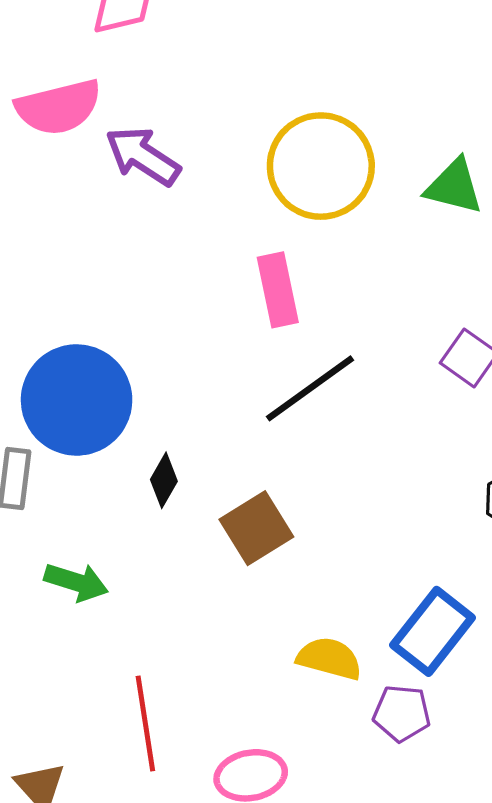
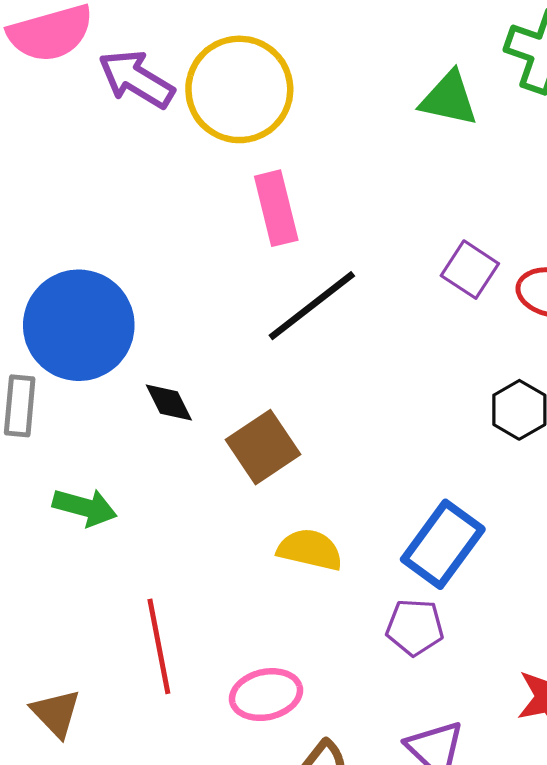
yellow circle: (321, 166) -> (239, 89), moved
black diamond: (164, 480) -> (169, 403), turned -54
yellow semicircle: (329, 658) -> (310, 550), moved

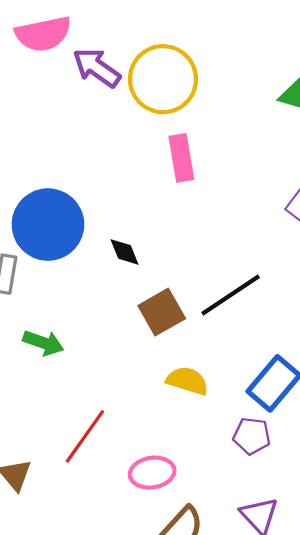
black line: (312, 306) -> (231, 295), moved
black diamond: (169, 403) -> (125, 252), moved
red line: (159, 646) -> (85, 436), turned 42

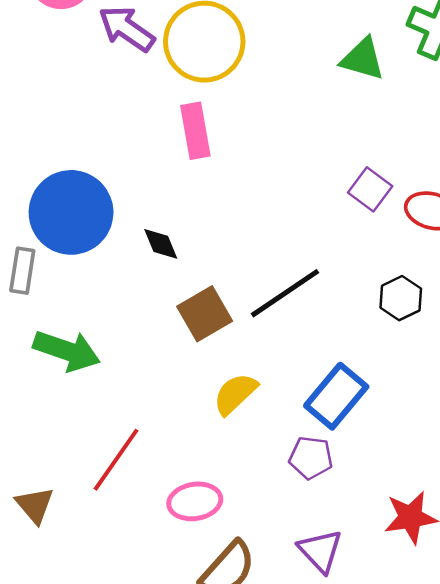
pink rectangle: (181, 158) -> (195, 131), moved
green arrow: (43, 343) -> (67, 351), size x1.4
yellow semicircle: (187, 381) -> (235, 394), turned -60

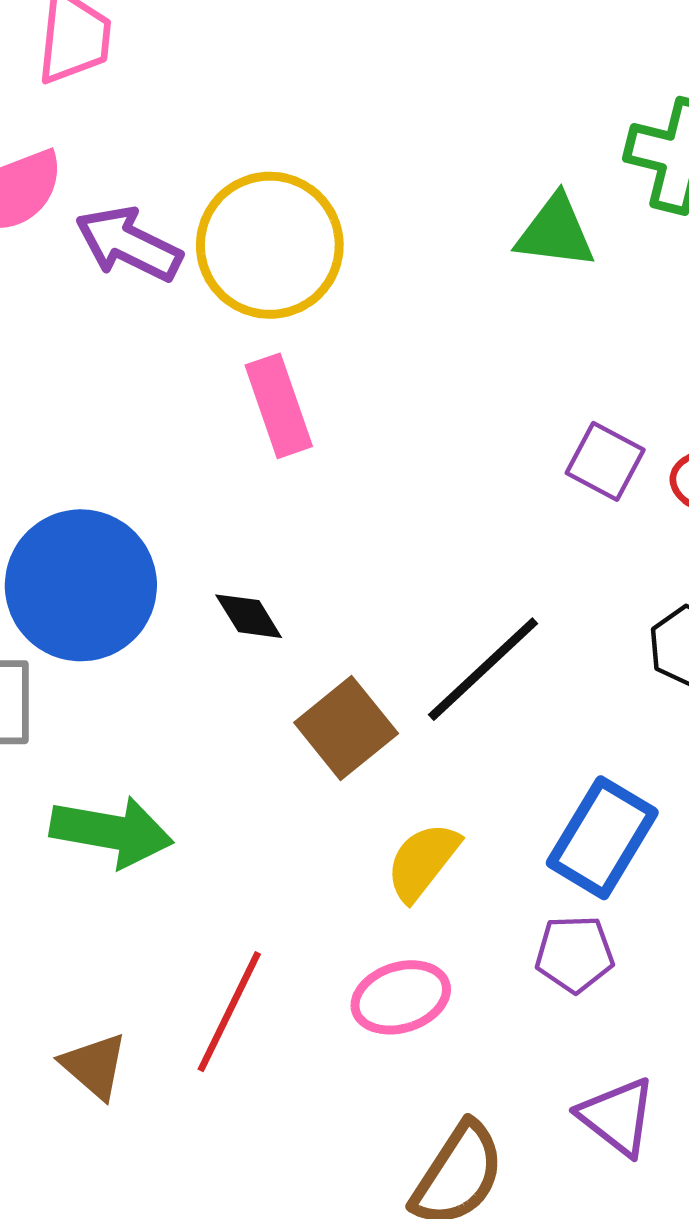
pink ellipse: (195, 501) -> (401, 997), moved
brown triangle: (35, 505) -> (94, 1066), moved

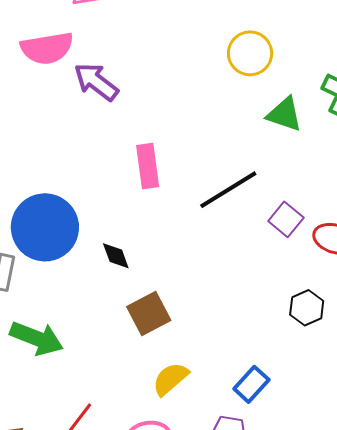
yellow circle: (270, 245) -> (250, 53), moved, size x0.7
black line: (483, 669) -> (228, 190), moved
blue rectangle: (602, 838) -> (251, 384), size x0.7

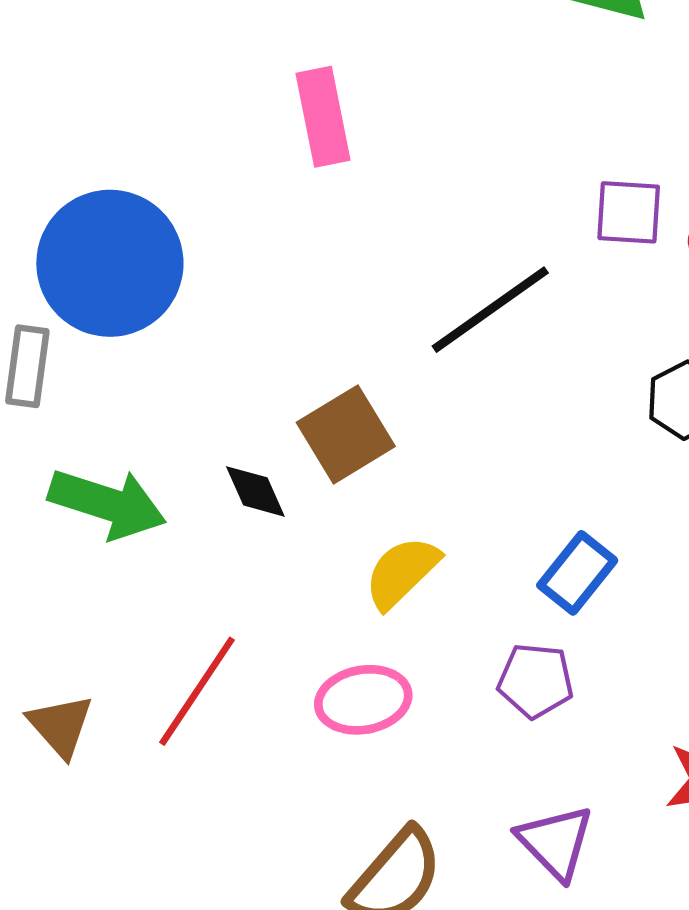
black line: (228, 190) -> (490, 310), moved
purple square: (286, 219) -> (629, 212), turned -32
black diamond: (116, 256) -> (255, 491), moved

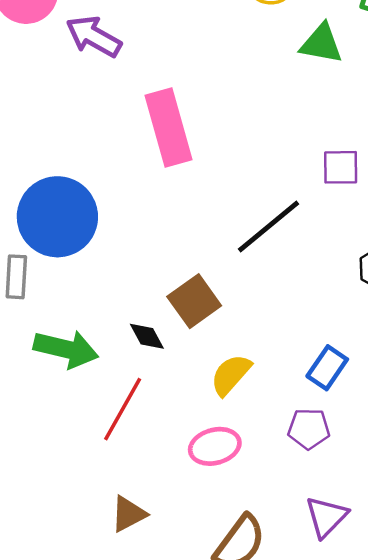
pink rectangle: (323, 117) -> (169, 127), size x1.4
red line: (197, 691) -> (123, 409), moved
brown triangle: (61, 726) -> (128, 514), moved, turned 48
purple triangle: (555, 842) -> (326, 517), turned 33

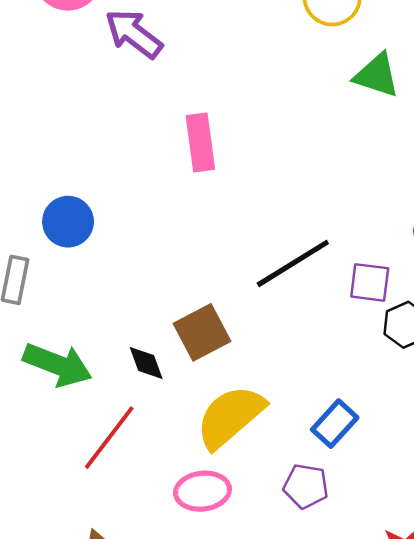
pink rectangle: (169, 127) -> (200, 142), size x0.7
purple square: (341, 167) -> (370, 282), moved
blue circle: (57, 217) -> (68, 222), size x0.6
yellow semicircle: (231, 375) -> (230, 417), size x1.5

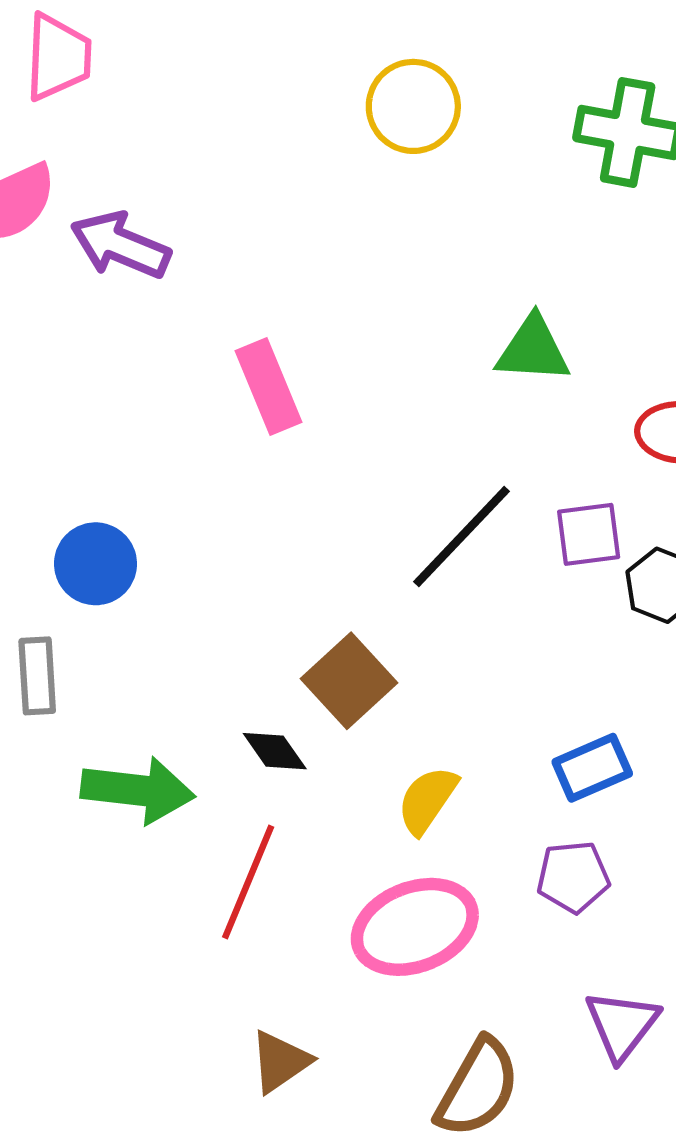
green triangle: (377, 75) -> (533, 350), moved
yellow semicircle: (230, 417) -> (427, 800), size x0.6
blue rectangle: (335, 424) -> (592, 768), turned 39
pink ellipse: (203, 491) -> (415, 927), size x1.4

